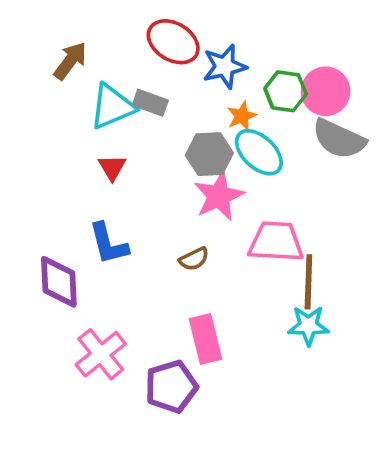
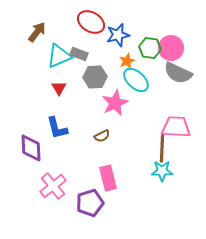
gray hexagon: (209, 154) -> (95, 77), moved
pink trapezoid: (276, 242) -> (176, 127), moved

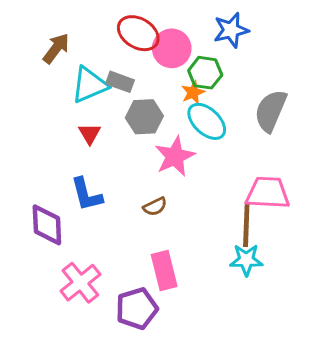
blue star: (118, 35) -> (231, 30), moved
green hexagon: (150, 48) -> (205, 73), moved
pink circle: (171, 48) -> (172, 48), moved
gray semicircle: (178, 73) -> (271, 111), turned 88

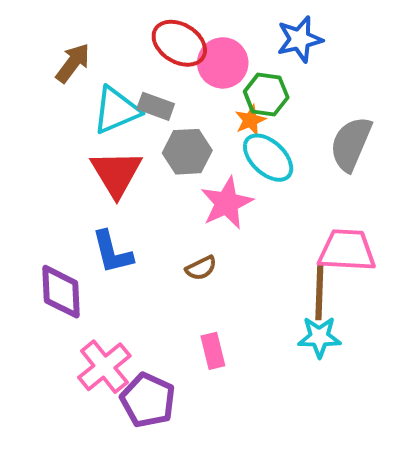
red triangle: (90, 134) -> (116, 173), size x1.8
pink rectangle: (164, 271) -> (213, 351), size x0.7
purple pentagon: (137, 309) -> (148, 400), moved, turned -30

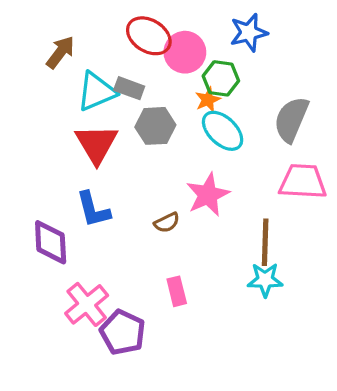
pink star: (227, 203) -> (208, 195), moved
pink trapezoid: (347, 250) -> (303, 182), moved

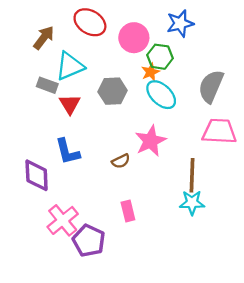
red ellipse: (149, 36) -> (90, 22), moved
gray rectangle: (129, 88) -> (47, 85), moved
red triangle: (96, 144) -> (70, 104), size x0.7

